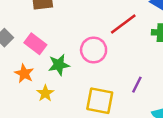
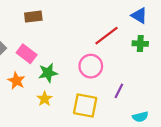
pink circle: (94, 50) -> (91, 66), moved
yellow star: (45, 93) -> (45, 99), moved

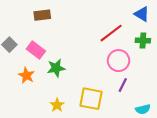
pink circle: (91, 66) -> (119, 61), moved
yellow star: (45, 99) -> (57, 105), moved

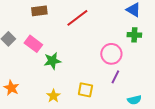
red line: (111, 33) -> (77, 18), moved
orange star: (26, 75) -> (11, 88), moved
yellow square: (91, 99) -> (85, 90), size x0.7

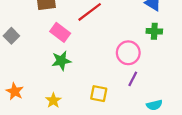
pink rectangle: (33, 44) -> (60, 32), moved
yellow star: (53, 96) -> (53, 100), moved

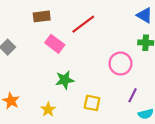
green star: (61, 61) -> (65, 80), moved
purple line: (133, 79) -> (133, 95), moved

